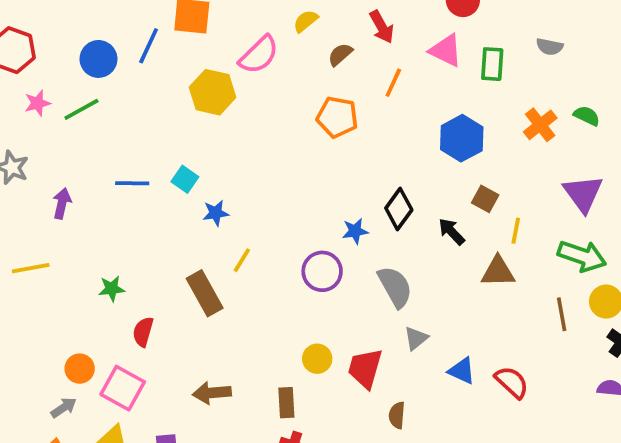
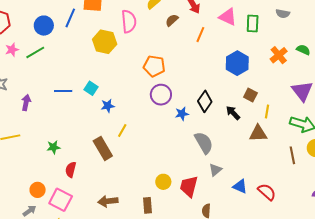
pink semicircle: (259, 55) -> (129, 21), turned -50
orange pentagon: (337, 117) -> (154, 66), moved
purple circle: (322, 271) -> (161, 95), moved

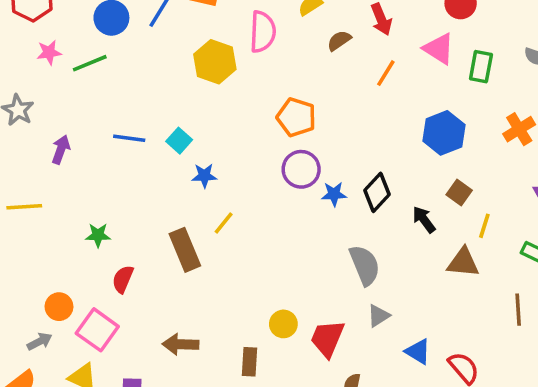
blue star: (182, 114) -> (334, 194), moved

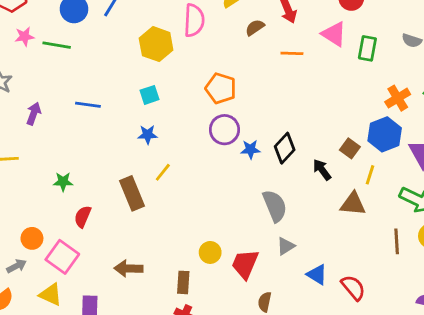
green line: (90, 63) -> (57, 45), turned 32
orange line: (386, 73) -> (292, 53), turned 60
blue hexagon: (444, 133) -> (385, 134), moved
cyan square: (179, 141) -> (149, 95), moved, turned 30

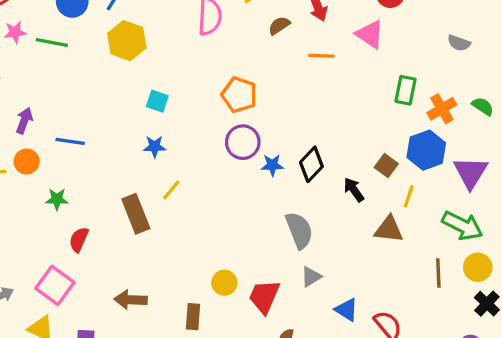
yellow hexagon: (156, 44) -> (127, 41), moved
green rectangle: (367, 48) -> (406, 90), moved
cyan square: (149, 95) -> (157, 101), turned 36
blue line: (88, 105) -> (70, 141), moved
orange circle: (32, 238) -> (27, 162), moved

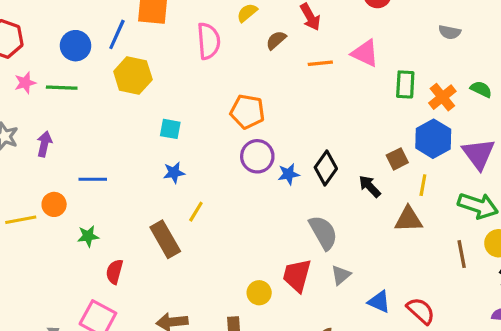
pink triangle: (370, 34) -> (365, 53), moved
purple arrow: (24, 121) -> (44, 144), moved
brown square: (386, 166) -> (397, 159), turned 35
red trapezoid: (264, 297) -> (297, 276), moved

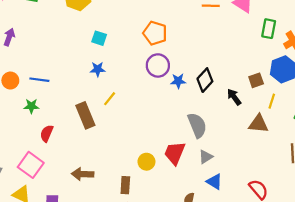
blue line: (93, 179) -> (39, 80), moved
blue triangle: (379, 302) -> (214, 182), moved

